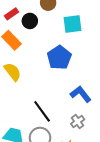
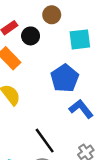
blue L-shape: (81, 94) -> (81, 109), moved

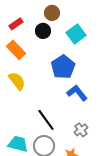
black circle: (31, 36) -> (43, 31), moved
cyan square: (80, 39) -> (76, 34), turned -30

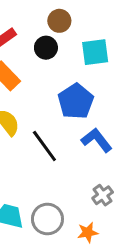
cyan square: (76, 34) -> (95, 52), turned 30
black line: (46, 120) -> (44, 146), moved

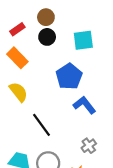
brown circle: (59, 21) -> (46, 17), moved
black line: (44, 146) -> (42, 125), moved

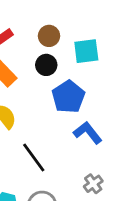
brown circle: (46, 17) -> (49, 36), moved
black circle: (47, 37) -> (46, 65), moved

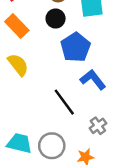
black line: (34, 158) -> (64, 102), moved

